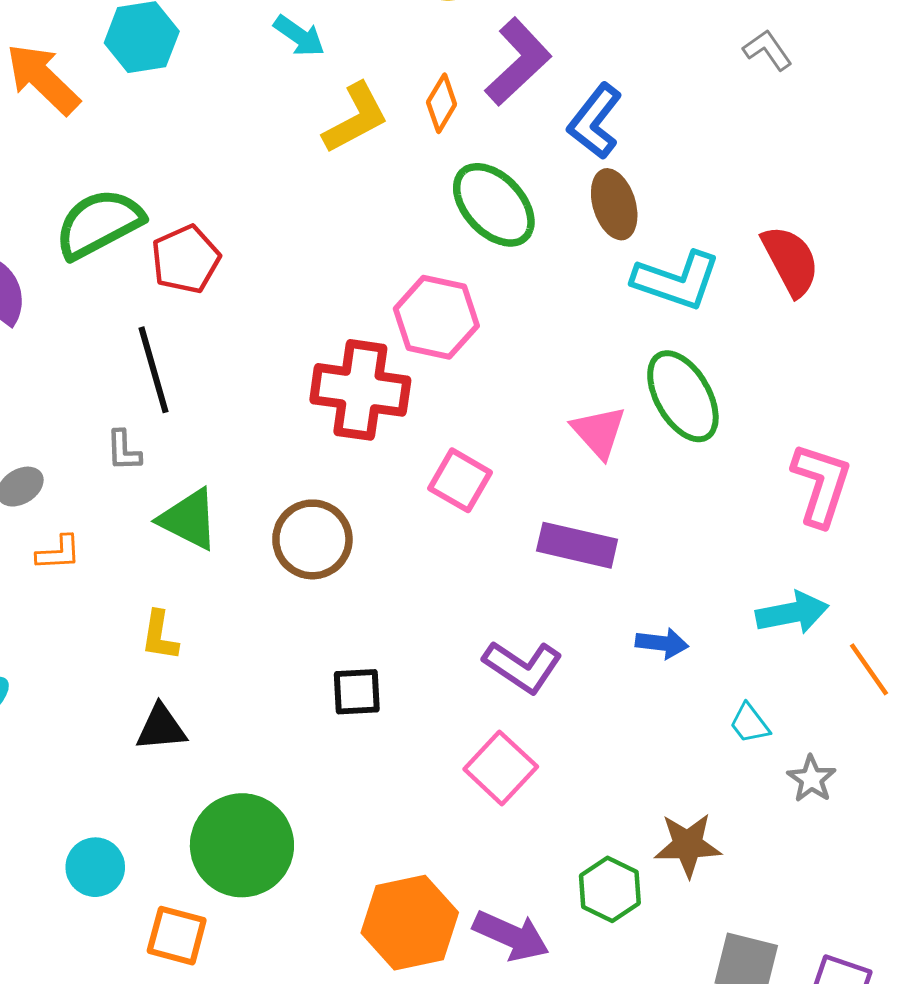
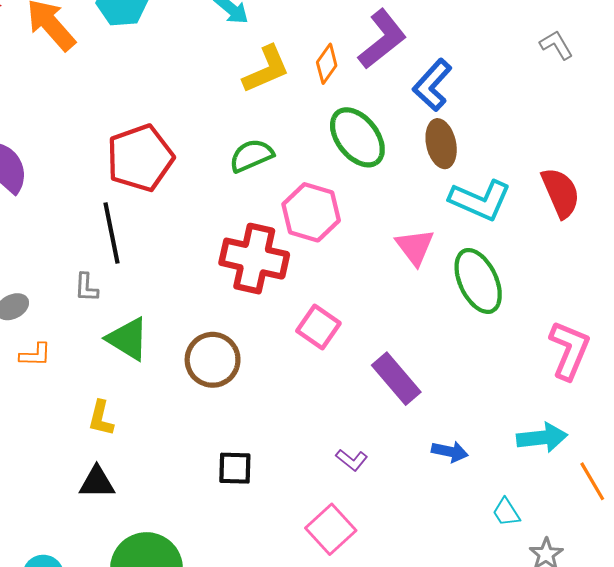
green semicircle: (99, 224) -> (251, 156), moved, size x0.7
red pentagon: (186, 259) -> (140, 158), size x1.4
pink triangle: (599, 432) -> (415, 247), moved
purple rectangle: (577, 545) -> (396, 379), turned 32
purple L-shape: (523, 667) -> (352, 460), size x0.6

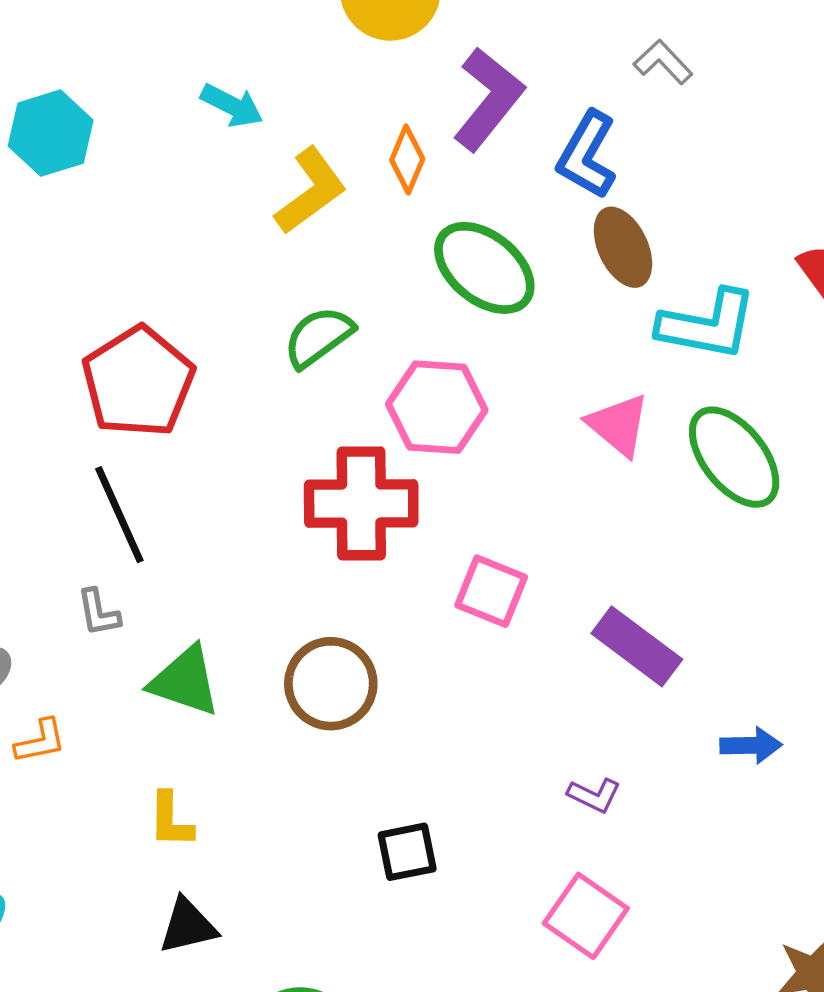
gray L-shape: (556, 45) -> (663, 62), moved

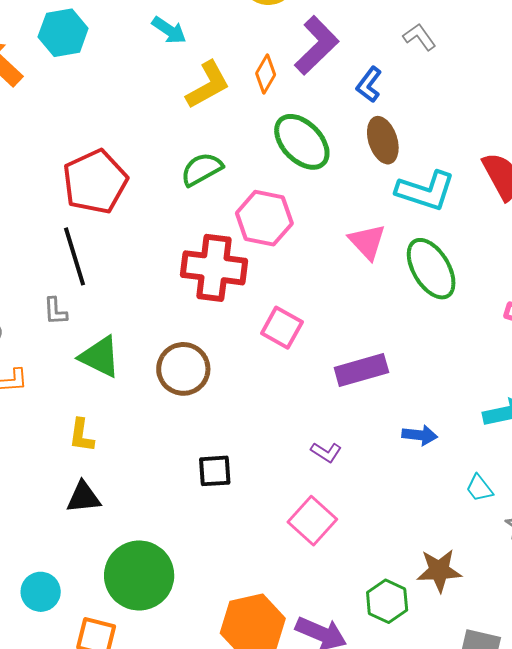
blue L-shape: (587, 155) -> (369, 85), size x0.7
purple rectangle: (637, 646) -> (361, 370), turned -60

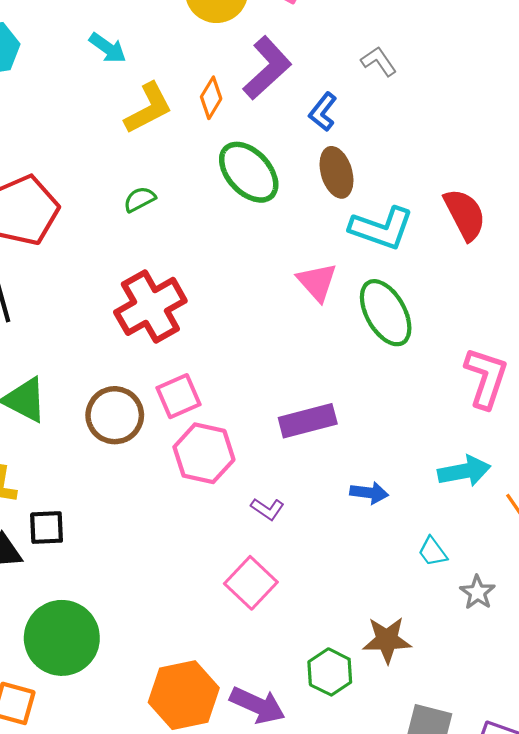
green semicircle: (202, 169) -> (140, 199), size x0.7
pink hexagon: (264, 218) -> (204, 453), moved
red cross: (214, 268) -> (150, 306), turned -38
pink square: (282, 328) -> (178, 396), moved, turned 36
black square: (215, 471) -> (47, 528), moved

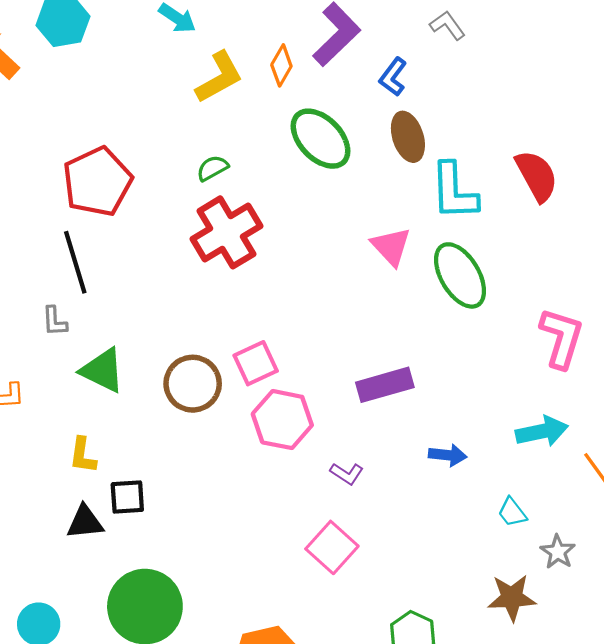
cyan L-shape: (382, 228) -> (454, 191), turned 70
red cross: (150, 306) -> (226, 232), moved
brown star: (387, 640) -> (512, 598), moved

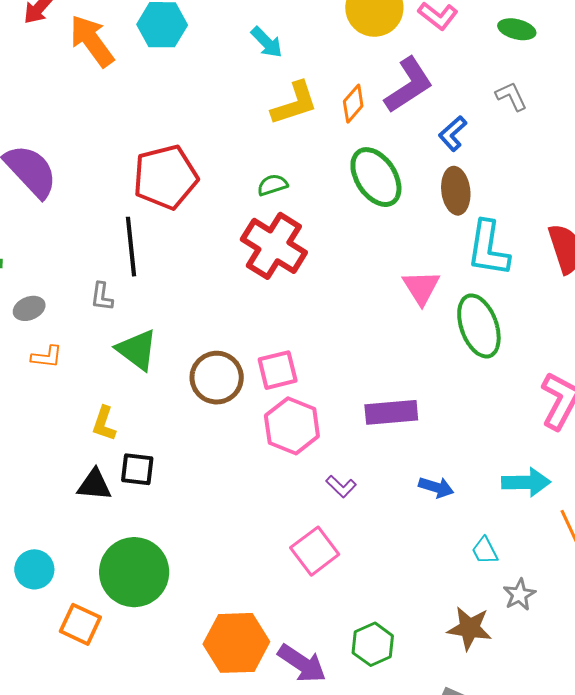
red cross: (226, 232) -> (274, 246), turned -38

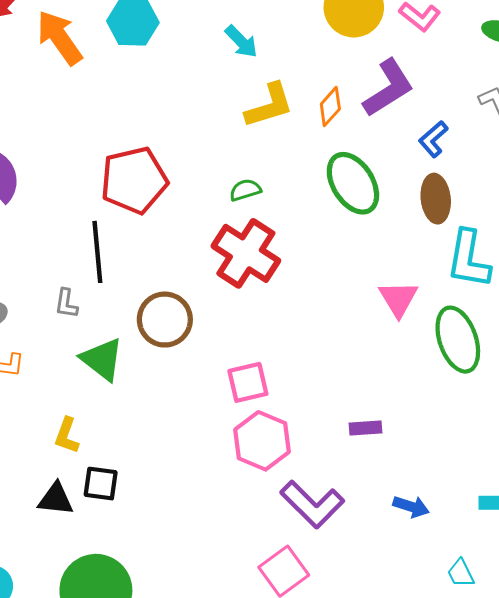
brown circle: (217, 378) -> (165, 320), moved
purple rectangle: (391, 412) -> (365, 428), size x0.6
purple L-shape: (341, 486) -> (312, 504), size x2.0

